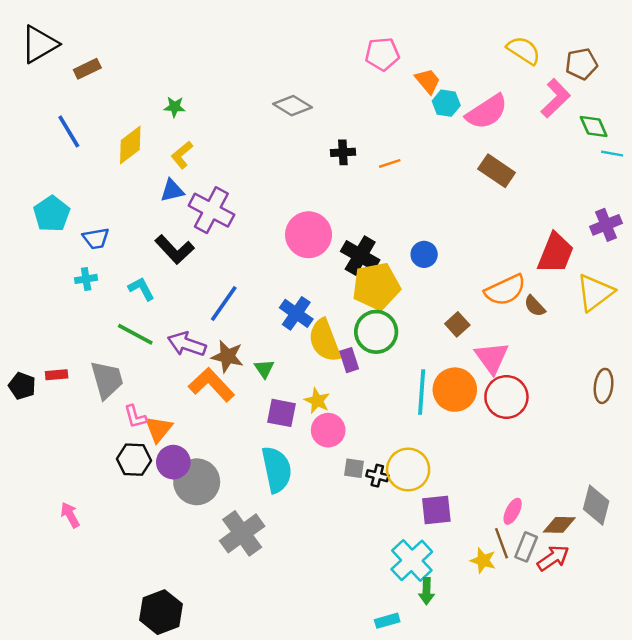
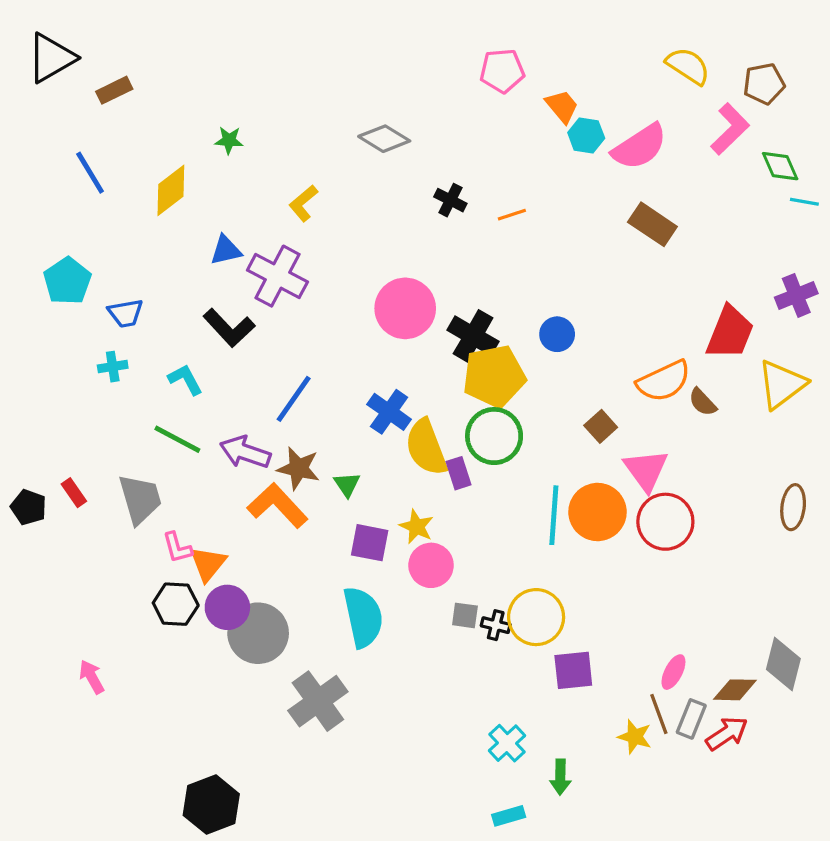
black cross: (343, 152) -> (450, 200), turned 30
yellow L-shape: (182, 155) -> (303, 203), moved
red rectangle: (57, 375) -> (74, 493), turned 60
cyan cross: (412, 560) -> (507, 743), moved, size x0.7

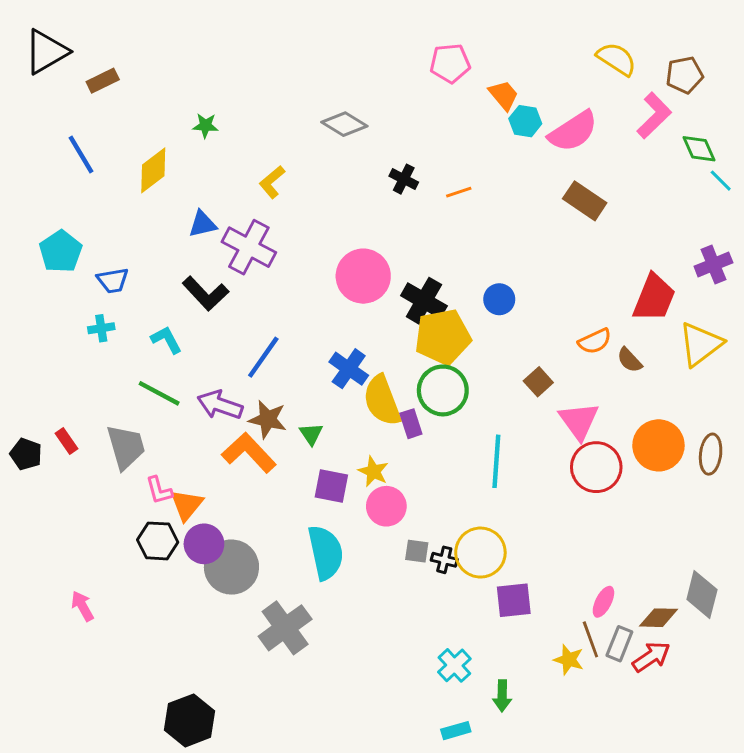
cyan line: (804, 202) -> (721, 181), turned 35
orange semicircle: (664, 381) -> (595, 341), size x0.7
orange circle: (598, 512) -> (658, 445), moved

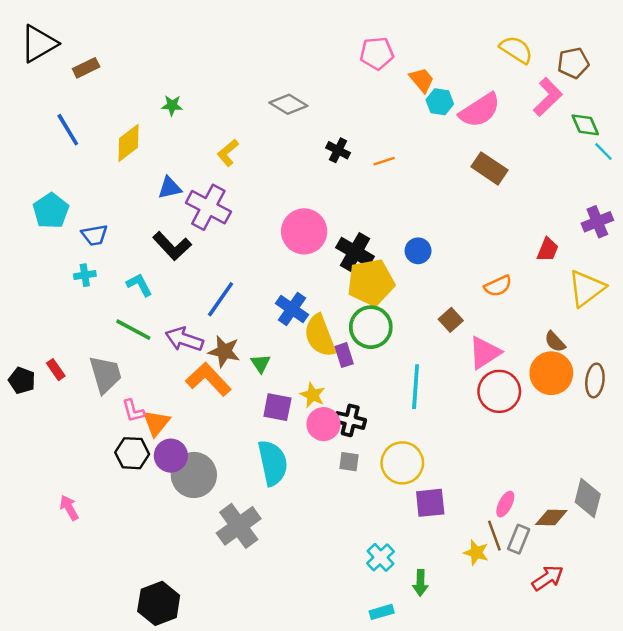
red trapezoid: (654, 298) -> (548, 250), size x0.6
brown semicircle: (630, 360) -> (555, 342), moved
pink triangle: (579, 421) -> (485, 353), turned 33
black cross: (444, 560) -> (350, 420), moved, size x1.4
red arrow: (651, 657) -> (548, 578), moved

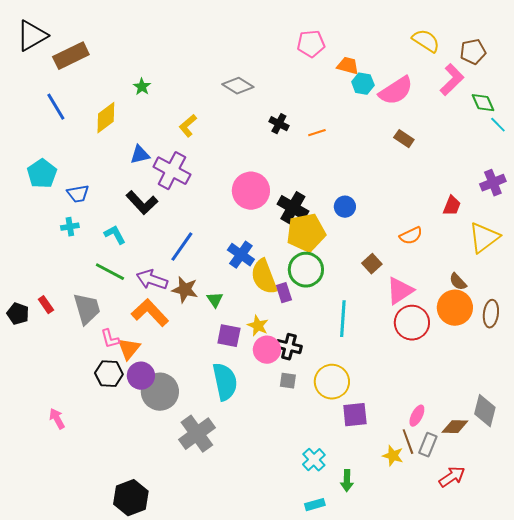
brown rectangle: (86, 68) -> (71, 56), size x1.6
orange trapezoid: (422, 80) -> (348, 66), turned -35
green star: (172, 105) -> (142, 87), turned 30
brown rectangle: (490, 168) -> (404, 139), size x0.7
orange L-shape: (208, 379) -> (150, 313), moved

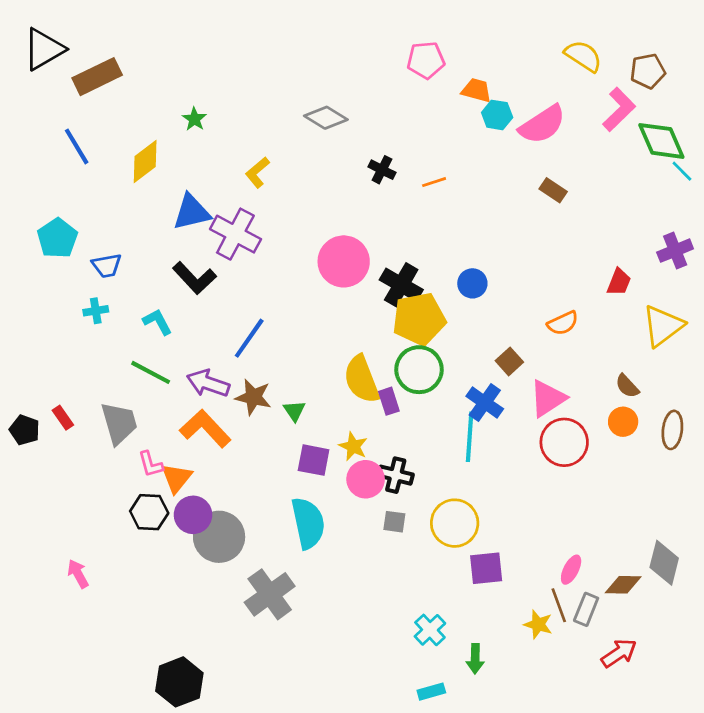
green diamond: (483, 103) -> (661, 141), size x1.5
blue triangle: (140, 155) -> (192, 212), size x1.4
blue cross: (241, 255) -> (485, 403), moved
orange circle: (455, 308) -> (623, 422), size x0.6

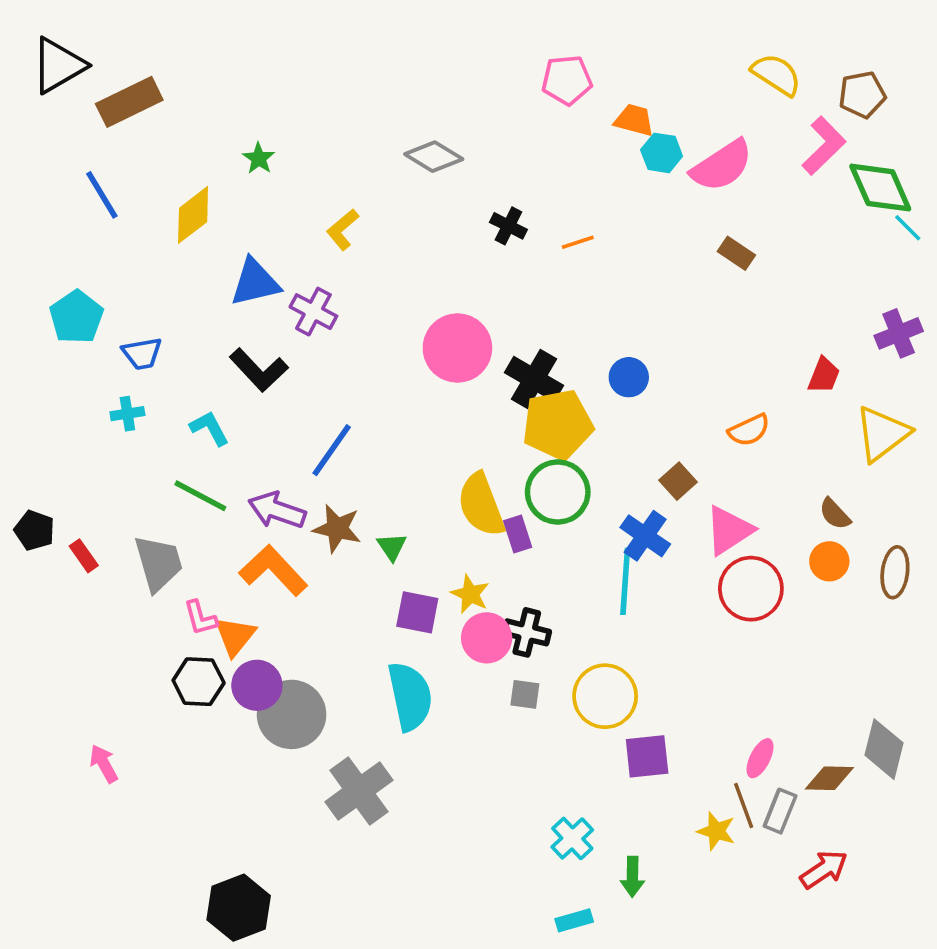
purple cross: (235, 234) -> (313, 312), size x0.7
black pentagon: (25, 430) -> (34, 530), moved

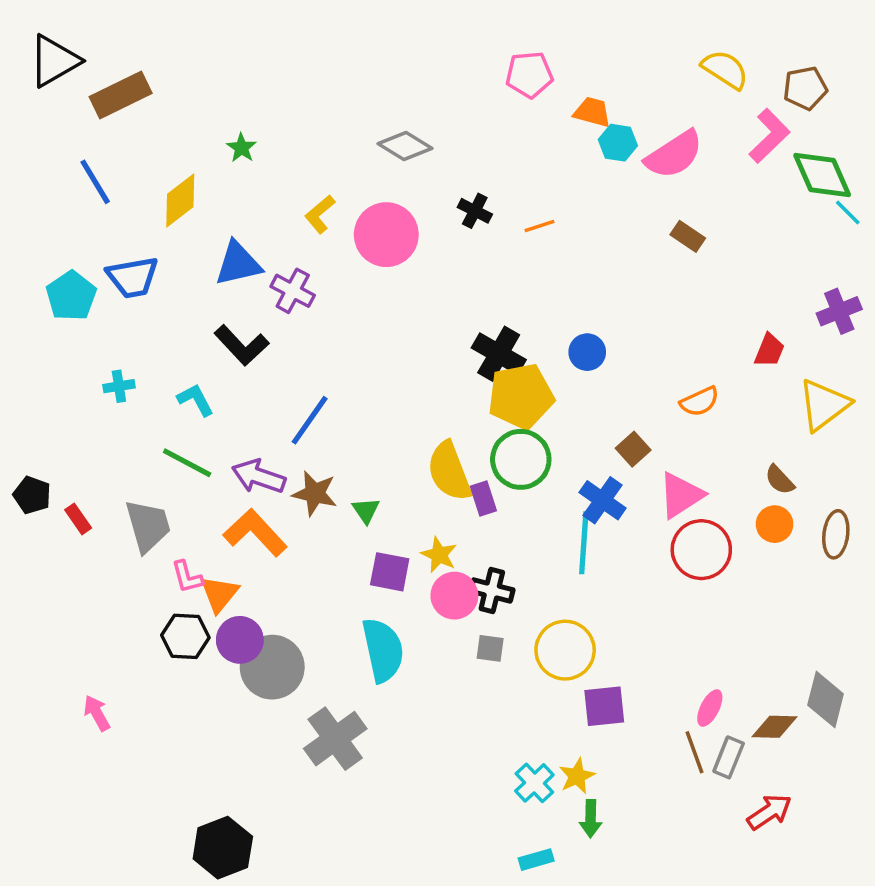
pink circle: (457, 348) -> (386, 235), moved
blue trapezoid: (142, 353) -> (133, 277), moved, size x1.4
yellow star: (716, 831) -> (577, 776), moved, turned 30

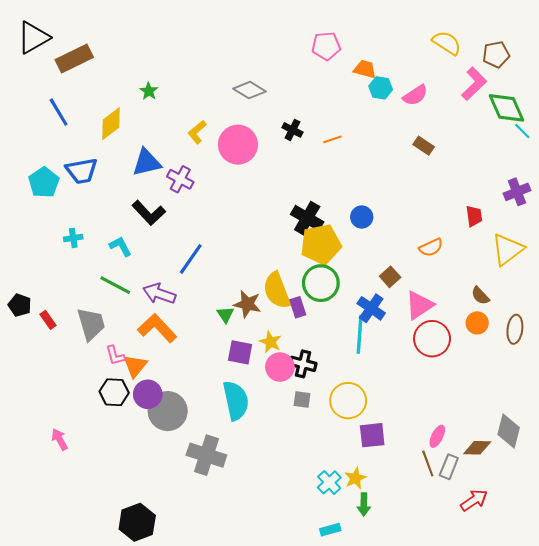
pink semicircle: (674, 155) -> (415, 95), size x0.7
red trapezoid: (769, 350) -> (474, 216), turned -30
brown star: (315, 493) -> (247, 304), moved
gray cross: (335, 739) -> (206, 455), turned -36

